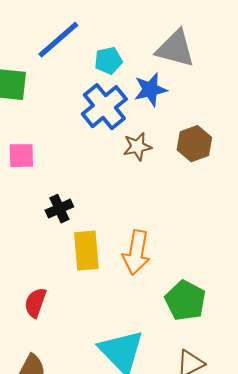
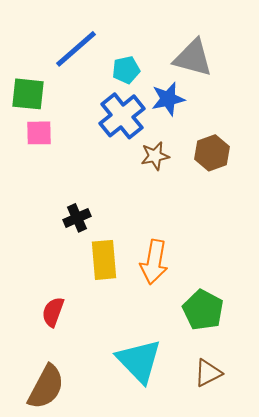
pink square: (21, 156) -> (39, 133), moved

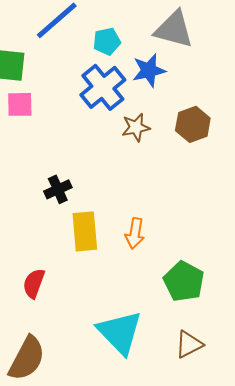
orange arrow: (154, 262) -> (135, 233), size x0.7

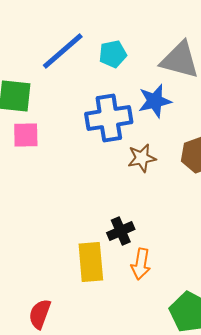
cyan pentagon: (107, 41) -> (113, 54), moved
blue cross: (103, 87) -> (109, 118), turned 30
black cross: (58, 189) -> (121, 231), moved

